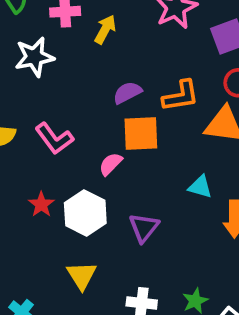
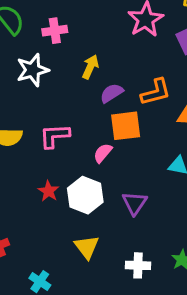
yellow arrow: (105, 29) -> (90, 67), moved
pink L-shape: (54, 138) -> (55, 136), turned 128

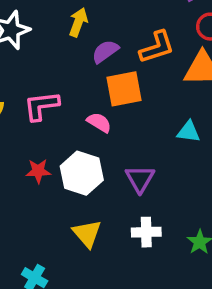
pink semicircle: (103, 153) -> (99, 122), turned 85
red star: (48, 191) -> (38, 171), turned -30
white cross: (138, 265) -> (146, 232), moved

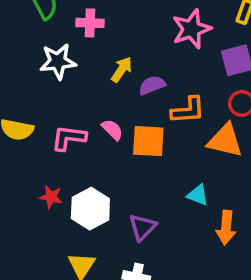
purple semicircle: (105, 51) -> (152, 85), moved
pink semicircle: (99, 122) -> (112, 130), moved

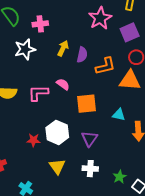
purple semicircle: (152, 85) -> (82, 55), turned 133
orange square: (148, 141) -> (86, 104), moved
red star: (51, 197) -> (33, 140), moved

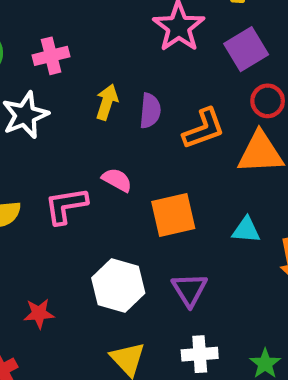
red star: (33, 140) -> (39, 313), moved

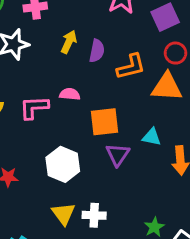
pink semicircle: (117, 180) -> (70, 94), turned -30
purple triangle: (189, 290) -> (118, 155), moved
white cross: (200, 354) -> (94, 215), moved

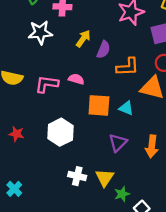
cyan triangle: (152, 137) -> (126, 108), moved
purple triangle: (118, 155) -> (118, 143), moved
yellow triangle: (64, 214) -> (105, 178), moved

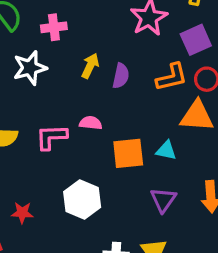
orange L-shape: (128, 67) -> (172, 77), moved

